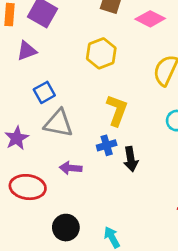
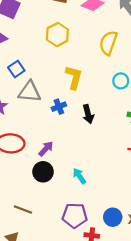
blue cross: (107, 145) -> (59, 107), moved
purple arrow: (71, 168) -> (46, 149), moved, turned 133

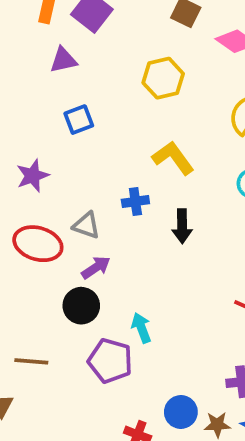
yellow L-shape: (74, 77) -> (173, 158), turned -65
gray triangle: (30, 92) -> (86, 225), moved, size x0.7
brown line: (23, 209) -> (31, 361), turned -30
purple pentagon: (75, 216) -> (110, 361), moved

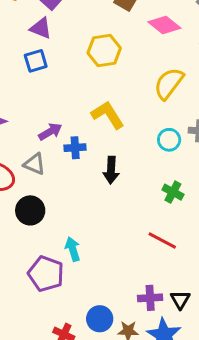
purple triangle: (63, 60) -> (41, 28), moved, turned 30
blue square: (79, 120) -> (36, 61), moved
purple arrow: (96, 268) -> (50, 132), moved
black circle: (81, 306) -> (30, 210), moved

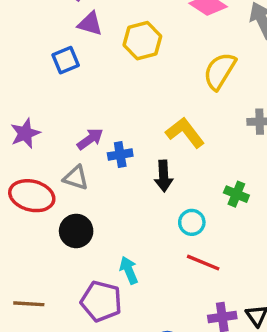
purple triangle: (41, 28) -> (90, 24), moved
yellow L-shape: (108, 115) -> (185, 133), moved
cyan circle: (169, 140) -> (192, 222), moved
red line: (162, 241) -> (203, 263), moved

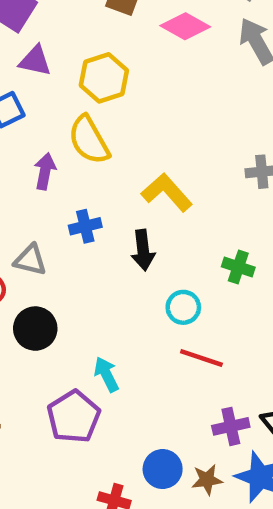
yellow semicircle: (220, 71) -> (89, 140), moved, turned -57
purple arrow: (90, 139) -> (45, 171), moved, turned -40
purple pentagon: (101, 301) -> (74, 417), turned 30

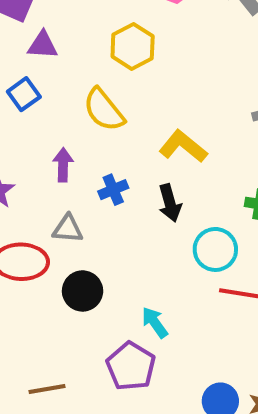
yellow hexagon: (104, 78) -> (133, 46), moved
purple arrow: (45, 171) -> (63, 165), moved
cyan circle: (183, 307) -> (215, 249), size x1.4

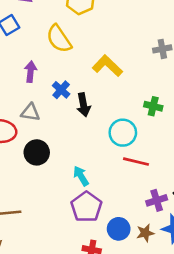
blue cross: (113, 190) -> (61, 90), turned -30
black arrow: (170, 203) -> (83, 105), moved
purple pentagon: (131, 366) -> (86, 207), moved

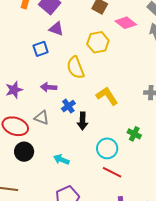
purple arrow: (31, 72) -> (49, 87), turned -105
black circle: (37, 152) -> (24, 152), moved
cyan arrow: (81, 176) -> (61, 160), moved, turned -49

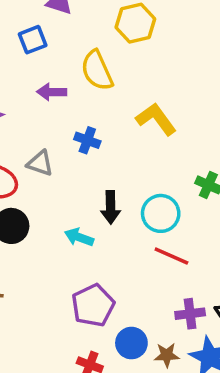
purple arrow: (49, 87) -> (52, 92), moved
blue cross: (68, 106) -> (87, 140), turned -32
black arrow: (83, 121) -> (111, 207), moved

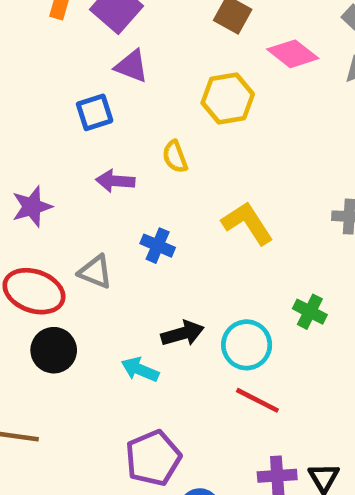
yellow semicircle: (97, 71) -> (175, 157), size x0.6
black arrow: (111, 207) -> (183, 333), turned -108

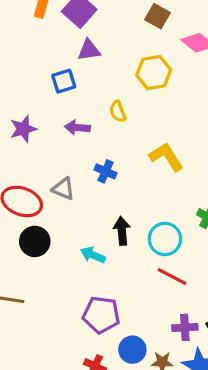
purple triangle: (132, 66) -> (89, 50), turned -30
purple star: (32, 207) -> (23, 129), moved
black arrow: (183, 333) -> (122, 231), turned -80
purple pentagon: (153, 458) -> (101, 315), turned 30

